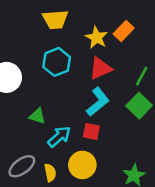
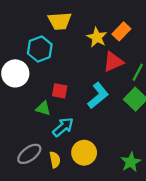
cyan hexagon: (57, 62) -> (40, 49), moved
red triangle: (100, 68) -> (113, 62), moved
red square: (91, 131) -> (60, 91), moved

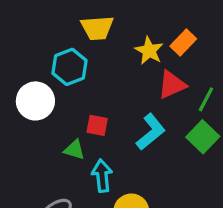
cyan arrow: (63, 127) -> (102, 176), turned -55

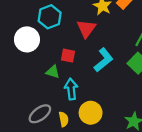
red triangle: (172, 85) -> (86, 29), moved, turned -30

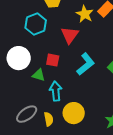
white circle: (27, 39) -> (19, 58), moved

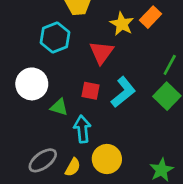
red square: (53, 60) -> (90, 91), moved
yellow semicircle: (49, 119) -> (73, 167), turned 40

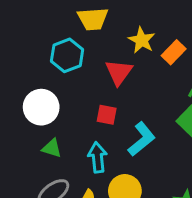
orange rectangle: (151, 17) -> (174, 52), moved
cyan L-shape: (123, 92) -> (142, 139), moved
green triangle: (59, 107) -> (52, 148), moved

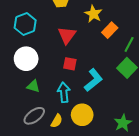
orange rectangle: (174, 52) -> (110, 30), moved
cyan hexagon: (67, 55) -> (25, 24), moved
red triangle: (119, 72) -> (67, 35), moved

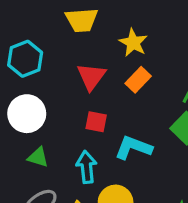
orange rectangle: (110, 30) -> (138, 80), moved
cyan L-shape: (93, 80) -> (133, 148), turned -120

